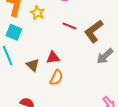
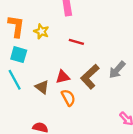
brown L-shape: (94, 31) -> (90, 77), moved
orange semicircle: (56, 78) -> (68, 98), turned -49

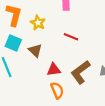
brown triangle: (42, 87) -> (35, 50), moved

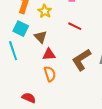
red triangle: (54, 70) -> (49, 54), moved
orange semicircle: (57, 90) -> (50, 74), moved

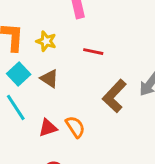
cyan square: (21, 29) -> (19, 74), turned 35
red triangle: (49, 54) -> (48, 128), moved

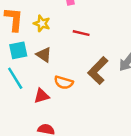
cyan square: (19, 74) -> (18, 50), turned 30
orange semicircle: (75, 127) -> (64, 82), moved, turned 138

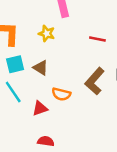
yellow star: (42, 23) -> (47, 33), moved
red line: (81, 33) -> (97, 39), moved

